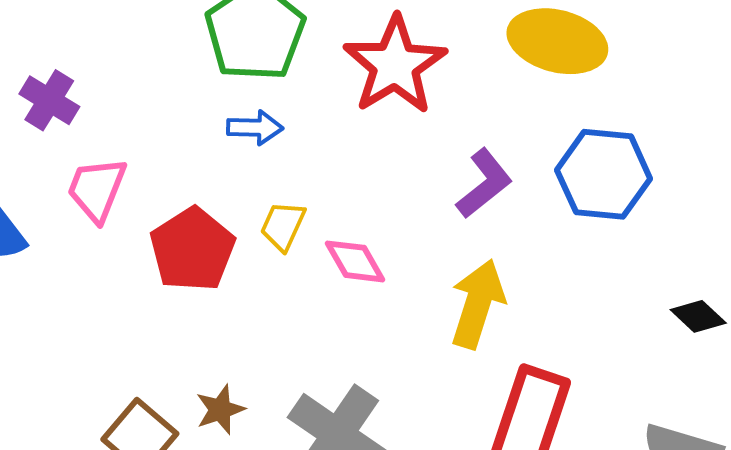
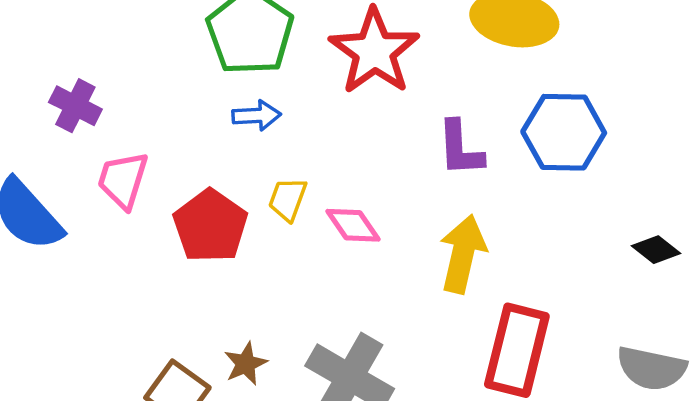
purple L-shape: (484, 184) -> (460, 149), turned 130

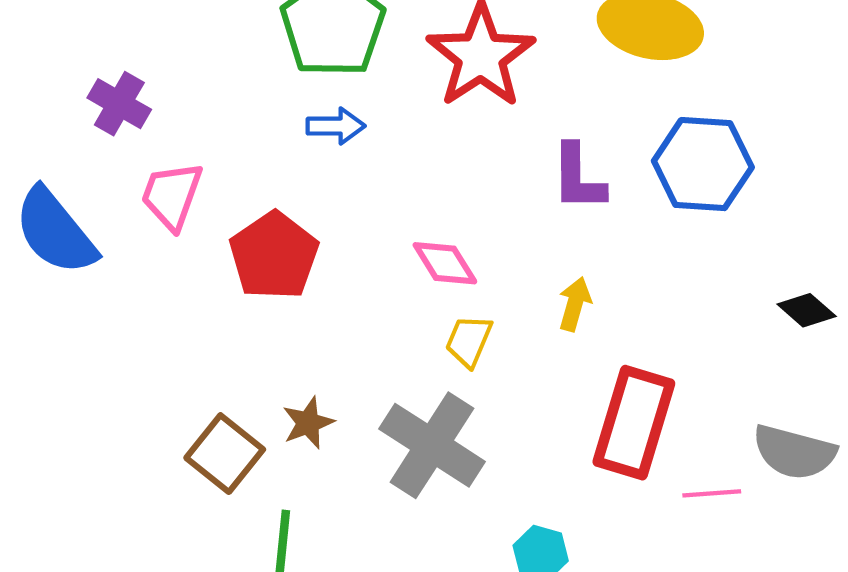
yellow trapezoid: (288, 199) -> (469, 341), moved
yellow arrow: (463, 254) -> (575, 304), size x0.6

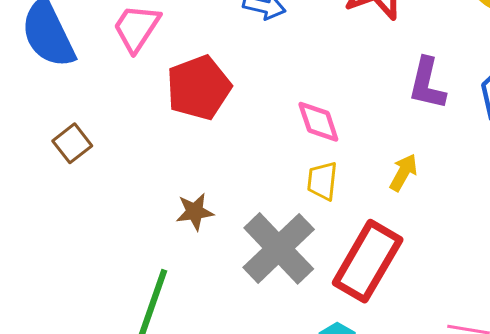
yellow trapezoid: (469, 341) -> (322, 181), turned -30
red rectangle: (634, 423) -> (368, 261), moved
brown square: (225, 454) -> (72, 143), moved, size x0.7

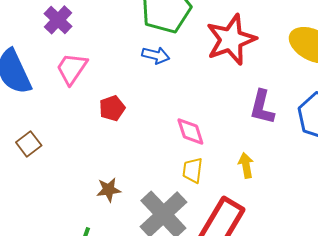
red pentagon: (199, 88) -> (112, 108), size x0.6
yellow arrow: (403, 173) -> (246, 165), turned -40

